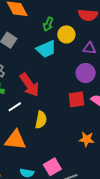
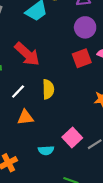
white line: (15, 107) -> (18, 91), moved
orange triangle: (15, 140) -> (25, 117), size x0.7

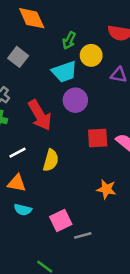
purple circle: (85, 27) -> (75, 100), moved
cyan semicircle: (46, 150) -> (23, 210), moved

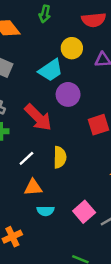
green arrow: (69, 40) -> (45, 14), moved

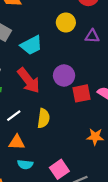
cyan trapezoid: (51, 70) -> (31, 45), moved
purple circle: (68, 94) -> (64, 75), moved

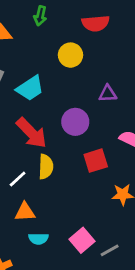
purple triangle: (92, 36) -> (108, 94), moved
red square: (81, 93) -> (96, 161), moved
yellow semicircle: (44, 118) -> (46, 167), moved

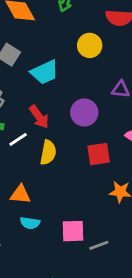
red arrow: (31, 133) -> (39, 117), size x0.7
white line: (18, 179) -> (18, 139), moved
pink square: (82, 240) -> (73, 231), turned 30

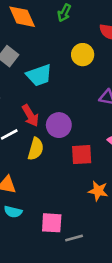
purple circle: (84, 112) -> (59, 125), moved

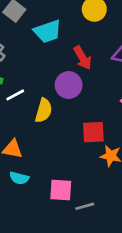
red arrow: (30, 116) -> (83, 58), moved
red square: (82, 155) -> (93, 132), moved

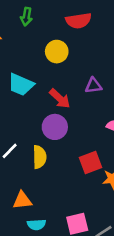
cyan trapezoid: (48, 31) -> (21, 85), turned 60

